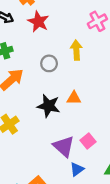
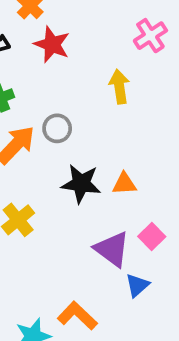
gray circle: (49, 63) -> (57, 128), moved
orange triangle: (74, 98) -> (124, 184), moved

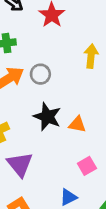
purple triangle: (112, 249) -> (20, 164), moved

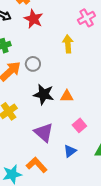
purple triangle: (20, 164) -> (44, 132), moved

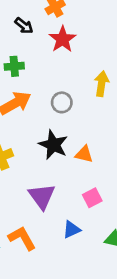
gray circle: (33, 64) -> (62, 102), moved

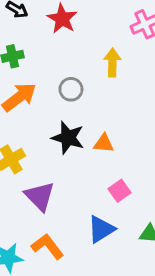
purple triangle: (42, 196) -> (40, 196), moved
blue triangle: (72, 230) -> (101, 229), size x1.4

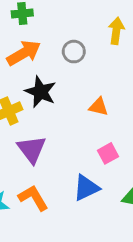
black star: (68, 138) -> (40, 92), moved

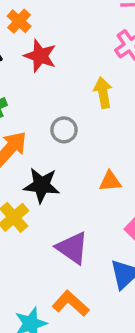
purple triangle: (32, 149) -> (72, 248), moved

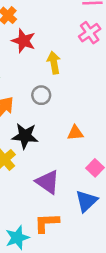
yellow arrow: (103, 93) -> (54, 63), moved
orange L-shape: (71, 303) -> (47, 223), turned -44

